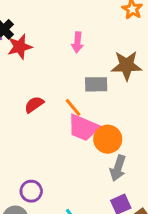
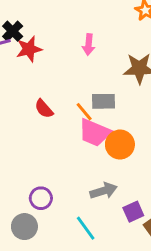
gray rectangle: (96, 84) -> (104, 101), moved
red semicircle: (34, 104) -> (44, 109), turned -96
gray arrow: (118, 168) -> (104, 191), moved, turned -125

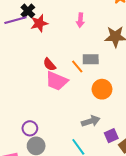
pink trapezoid: (95, 133) -> (57, 81), moved
purple circle: (41, 198) -> (30, 128), moved

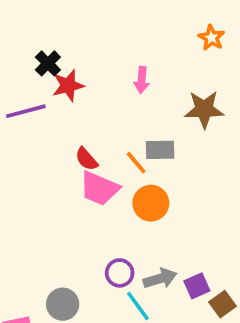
purple line: (15, 20) -> (26, 111), moved
orange circle: (102, 89) -> (151, 203), moved
gray arrow: (91, 121) -> (160, 278), moved
purple circle: (30, 128) -> (120, 273), moved

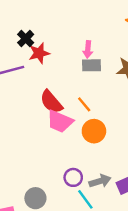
gray rectangle: (160, 150) -> (92, 65), moved
red semicircle: (87, 159) -> (51, 102), size x1.5

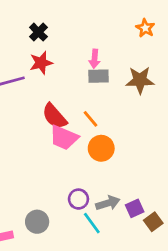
black cross: (26, 39) -> (38, 32), moved

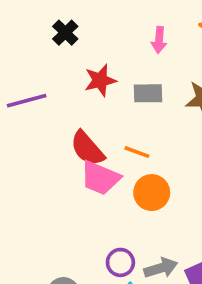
pink arrow: (95, 59) -> (159, 40), moved
red star: (41, 63) -> (100, 80), moved
orange line: (91, 119) -> (137, 152), turned -30

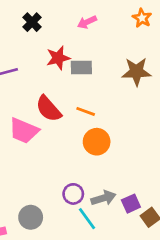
pink arrow: (159, 40) -> (87, 22), moved, turned 60
gray rectangle: (148, 93) -> (81, 67), moved
pink trapezoid: (100, 178) -> (24, 131), moved

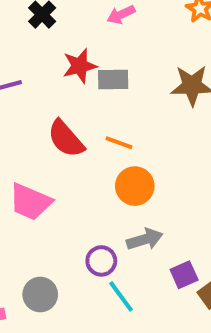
pink trapezoid: (24, 131) -> (30, 202), moved
gray arrow: (103, 198) -> (145, 239), moved

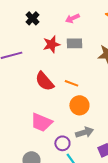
gray rectangle: (113, 80) -> (74, 43), moved
pink trapezoid: (30, 202) -> (41, 122), moved

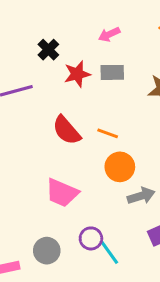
black cross: (32, 18) -> (48, 50), moved
gray arrow: (84, 132) -> (141, 196), moved
purple circle: (62, 143) -> (91, 238), moved

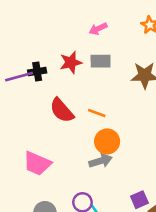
black cross: (48, 50) -> (37, 72), moved, turned 36
pink trapezoid: (62, 193) -> (37, 163), moved
gray arrow: (141, 196) -> (101, 161), moved

